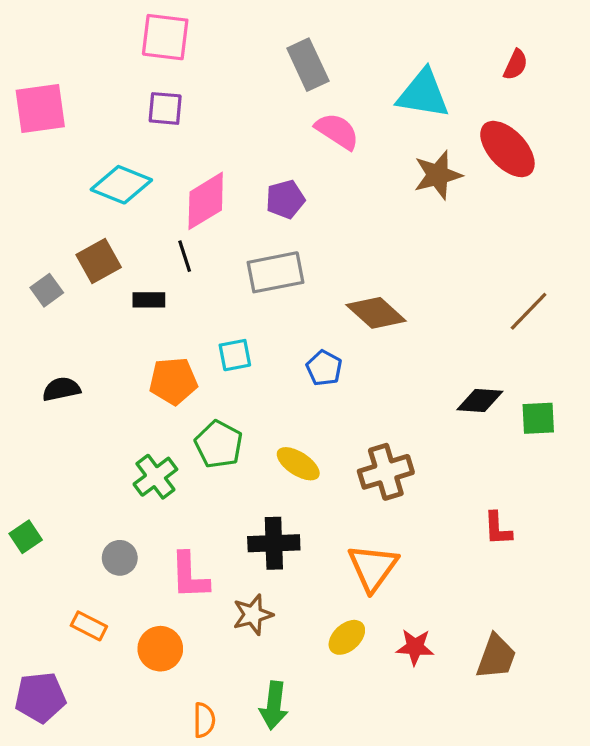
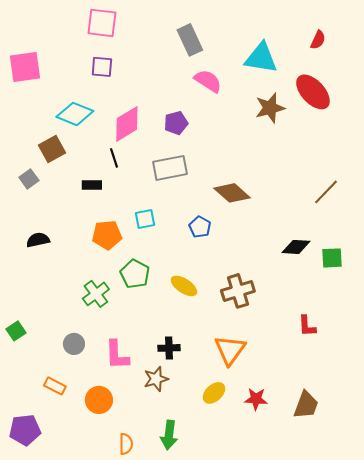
brown square: (99, 261) -> (52, 149), moved
black cross: (274, 543) -> (169, 348), moved, size x0.7

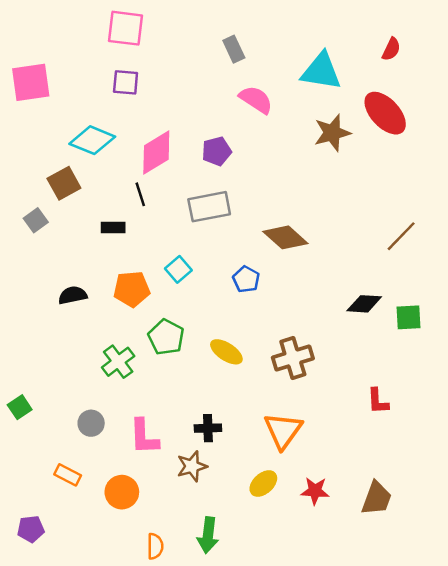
gray rectangle: (190, 40) -> (234, 49), size x0.7
cyan square: (145, 219) -> (178, 269), turned -30
black semicircle: (38, 240) -> (73, 295), moved
purple pentagon: (25, 430) -> (31, 529), size x0.7

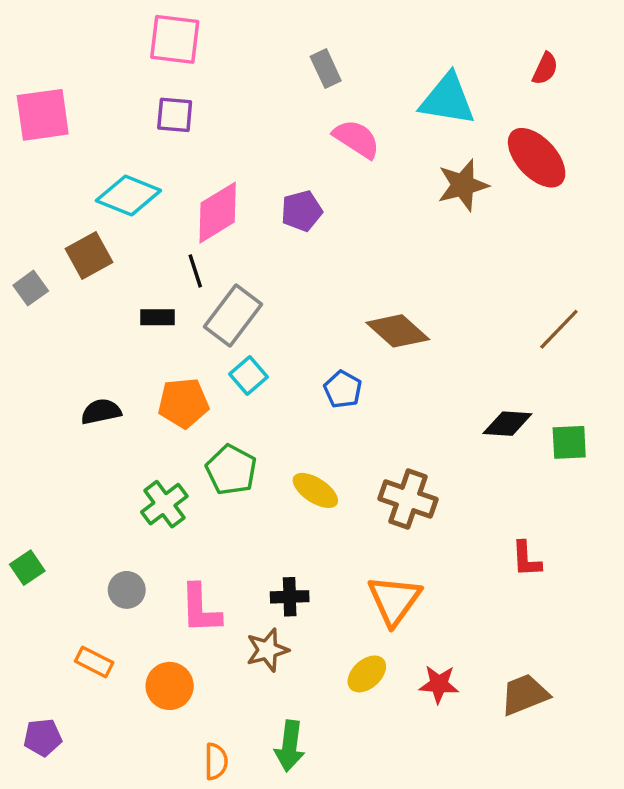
gray rectangle: (209, 207) -> (233, 316), moved, turned -42
gray square: (36, 220) -> (31, 288), moved
brown cross: (293, 358) -> (408, 499), turned 36
brown trapezoid: (377, 498) -> (525, 695), turned -132

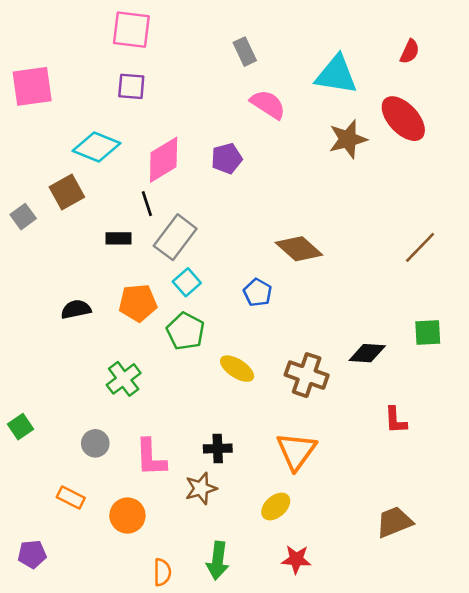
black diamond: (507, 424) -> (367, 353), moved
green pentagon: (231, 470) -> (185, 331), moved
red star: (439, 684) -> (296, 559), moved

